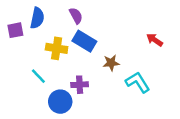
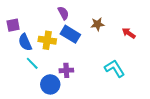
blue semicircle: (37, 18) -> (25, 42), moved, turned 144
brown star: (111, 63) -> (98, 24), moved

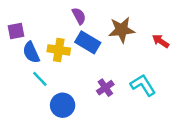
brown star: (98, 24) -> (122, 30), size x1.5
purple cross: (66, 70) -> (105, 88), moved, turned -32

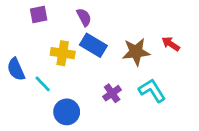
brown star: (122, 30) -> (136, 52), moved
purple square: (16, 31) -> (39, 15), moved
blue semicircle: (31, 52) -> (16, 69), moved

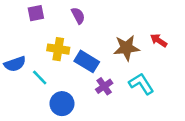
blue rectangle: (93, 45) -> (87, 61), moved
blue semicircle: (16, 69) -> (15, 64), turned -85

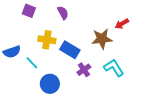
purple square: (36, 13) -> (29, 11), turned 32
red arrow: (159, 40) -> (122, 24), moved, turned -64

